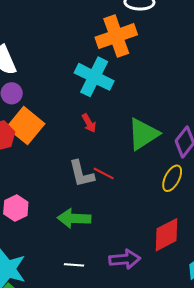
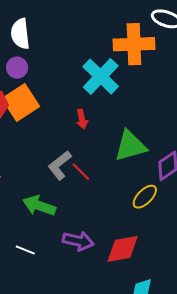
gray L-shape: (81, 174) -> (60, 165), turned 48
purple arrow: (125, 259) -> (78, 241), moved

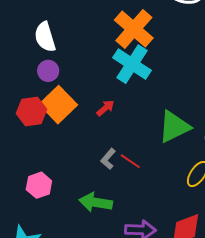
orange cross: (134, 44) -> (134, 29), moved, turned -36
red arrow: (82, 119) -> (105, 108), moved, turned -108
gray L-shape: (60, 165) -> (108, 159), size x0.7

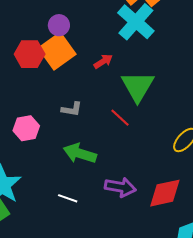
purple circle: (48, 71) -> (59, 25), moved
green triangle: (174, 127) -> (138, 86), moved, turned -42
gray L-shape: (108, 159) -> (72, 109), moved, turned -130

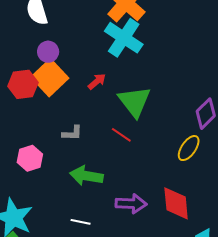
red diamond: (165, 193) -> (176, 203), turned -75

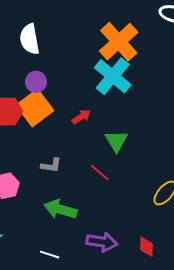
green triangle: (134, 101) -> (116, 141), size x0.7
red diamond: (176, 203) -> (147, 247), size x0.6

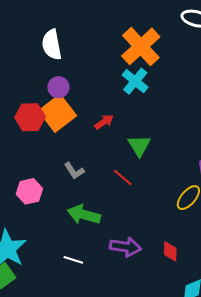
cyan cross: (113, 76) -> (135, 81), size x0.7
gray L-shape: (51, 165) -> (74, 171), turned 50

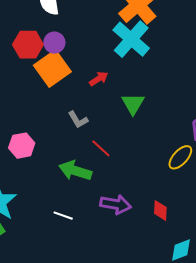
cyan cross: (135, 81) -> (131, 39), size x1.4
red hexagon: (30, 117) -> (28, 45), moved
gray L-shape: (74, 171) -> (78, 120), moved
red line: (123, 177) -> (101, 148), moved

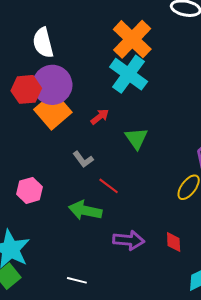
purple circle: (54, 43) -> (52, 85), size x1.8
white line: (63, 216) -> (77, 280), moved

